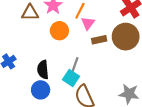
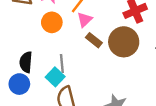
brown rectangle: (99, 40) -> (94, 40), turned 40
gray line: (75, 65) -> (62, 63), turned -35

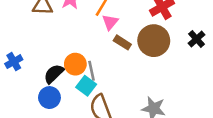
orange circle: (52, 22) -> (75, 64), moved
black semicircle: (26, 62) -> (54, 74), turned 48

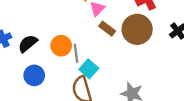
black semicircle: (54, 74) -> (28, 44), moved
cyan square: (86, 86) -> (89, 69), moved

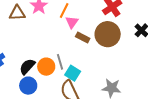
black semicircle: (28, 44) -> (27, 67), moved
orange circle: (61, 46) -> (46, 67), moved

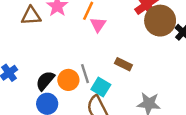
brown circle: (108, 34) -> (160, 21), moved
brown rectangle: (83, 38) -> (123, 64), moved

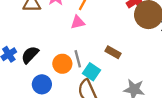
pink triangle: (98, 25) -> (78, 22), moved, turned 40
black semicircle: (45, 81) -> (30, 55), moved

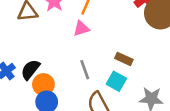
orange circle: (62, 64) -> (43, 85), moved
cyan square: (91, 72) -> (116, 81), moved

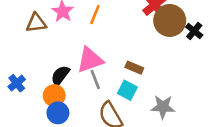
pink triangle: (81, 28) -> (90, 60), moved, size x1.6
black semicircle: (30, 70) -> (60, 76), moved

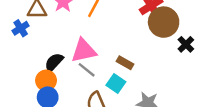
black cross: (194, 31) -> (186, 44), moved
gray line: (95, 80) -> (87, 70), turned -36
blue cross: (17, 83) -> (21, 28), moved

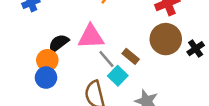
brown circle: (164, 22) -> (166, 39), moved
gray line: (87, 70) -> (106, 59), moved

